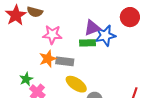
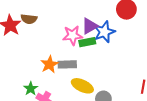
pink star: (52, 35) -> (73, 35), moved

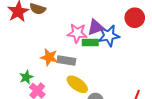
orange star: (49, 64) -> (49, 57), turned 30

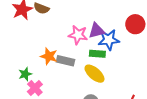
green rectangle: (90, 43) -> (97, 54), moved
yellow ellipse: (77, 84) -> (94, 74), moved

